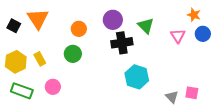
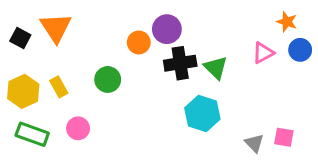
green triangle: (146, 26) -> (216, 68), moved
orange circle: (79, 29) -> (139, 42), moved
pink triangle: (178, 36) -> (263, 53), turned 35

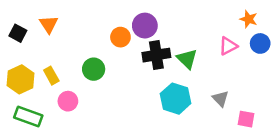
orange triangle: (56, 28) -> (49, 24), size x0.7
pink circle: (78, 128) -> (68, 101), moved
gray triangle: (254, 143) -> (220, 99), moved

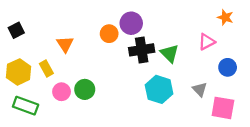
orange triangle: (49, 24) -> (65, 44), moved
black square: (18, 33) -> (16, 30), turned 35
blue circle: (260, 43) -> (228, 67), moved
green circle: (94, 69) -> (85, 89), moved
pink square: (246, 119) -> (223, 108), size x1.5

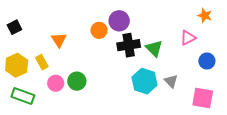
gray triangle: (200, 89) -> (171, 81), moved

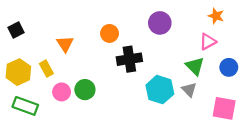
orange star: (205, 16) -> (216, 16), moved
purple circle: (119, 21) -> (160, 23), moved
black cross: (129, 45) -> (129, 59), moved
green triangle: (154, 48) -> (195, 66), moved

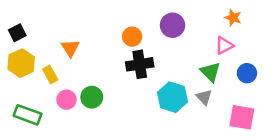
orange circle: (110, 33) -> (132, 37), moved
yellow hexagon: (18, 72) -> (21, 63), moved

